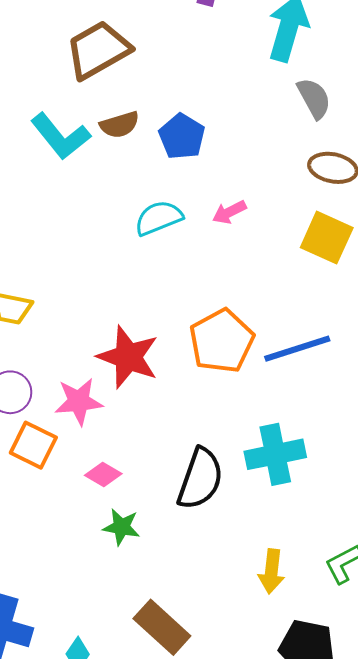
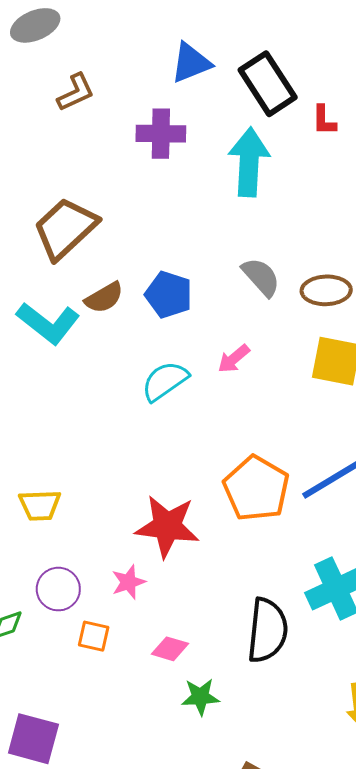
gray semicircle: (314, 98) -> (261, 277), moved
pink star: (79, 401) -> (128, 582), size x0.7
orange square: (33, 445) -> (94, 636), size x0.7

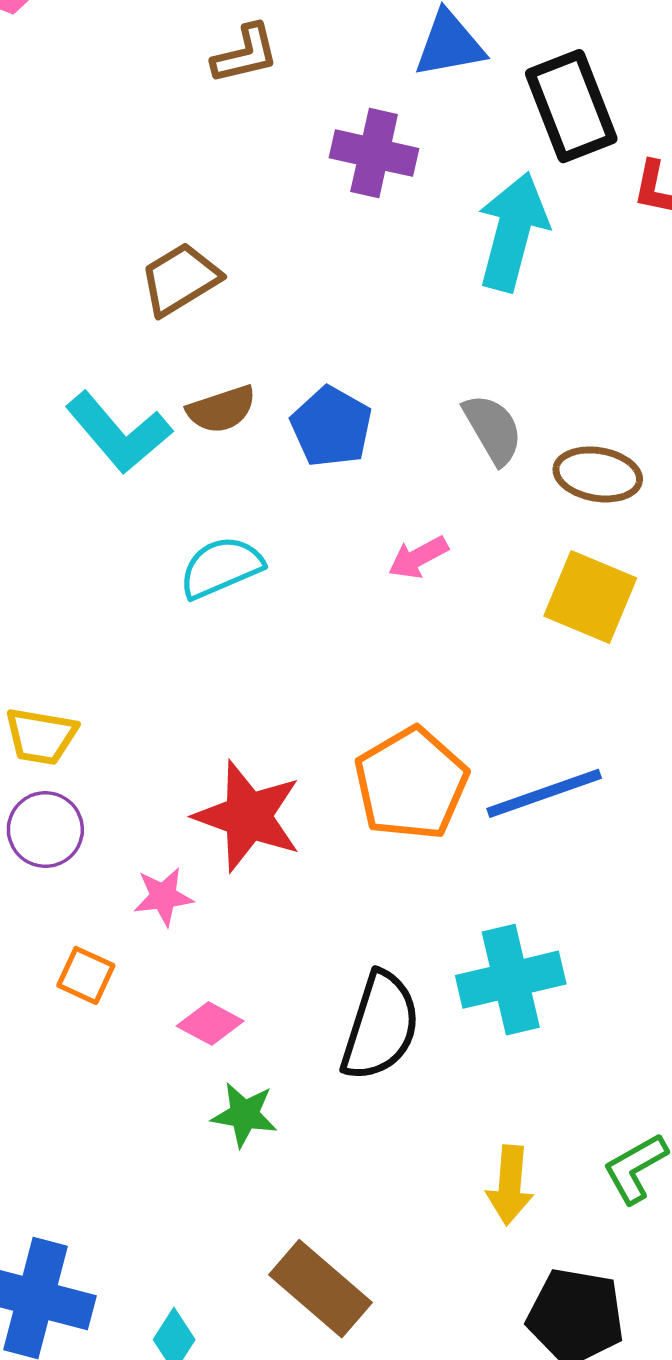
brown trapezoid: (65, 228) -> (180, 279), size x0.7
cyan semicircle: (165, 381) -> (221, 567), moved
purple circle: (58, 589) -> (45, 830), moved

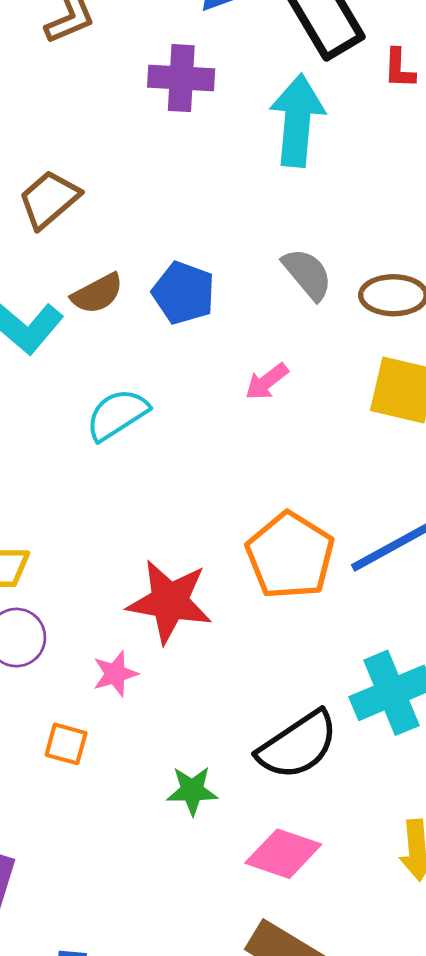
pink diamond: (210, 1023) -> (283, 854), moved, size x1.5
black semicircle: (380, 1026) -> (298, 745), turned 48
green star: (244, 1115) -> (192, 791), moved

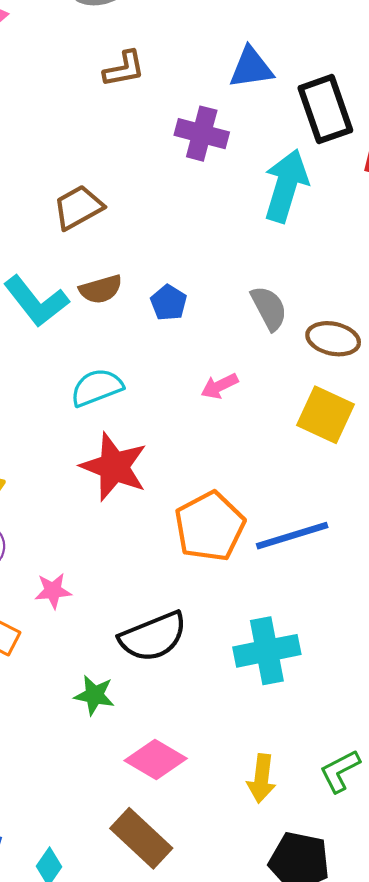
blue pentagon: (184, 293) -> (169, 303), size x0.7
red star: (170, 601) -> (114, 467), moved
black semicircle: (298, 745) -> (153, 637), moved

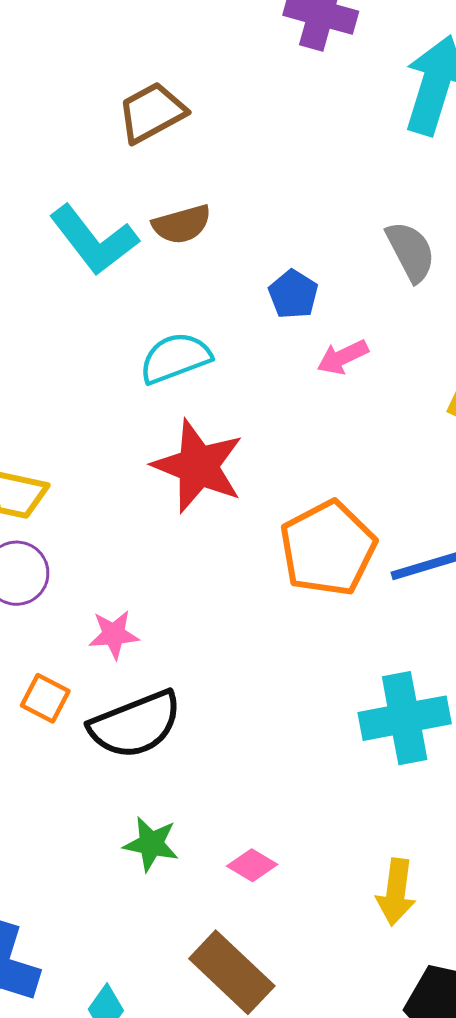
blue pentagon: (169, 303) -> (293, 294), moved
black semicircle: (153, 637) -> (135, 725), moved
green star: (94, 695) -> (151, 844), moved
pink diamond: (156, 760) -> (252, 865), size x0.6

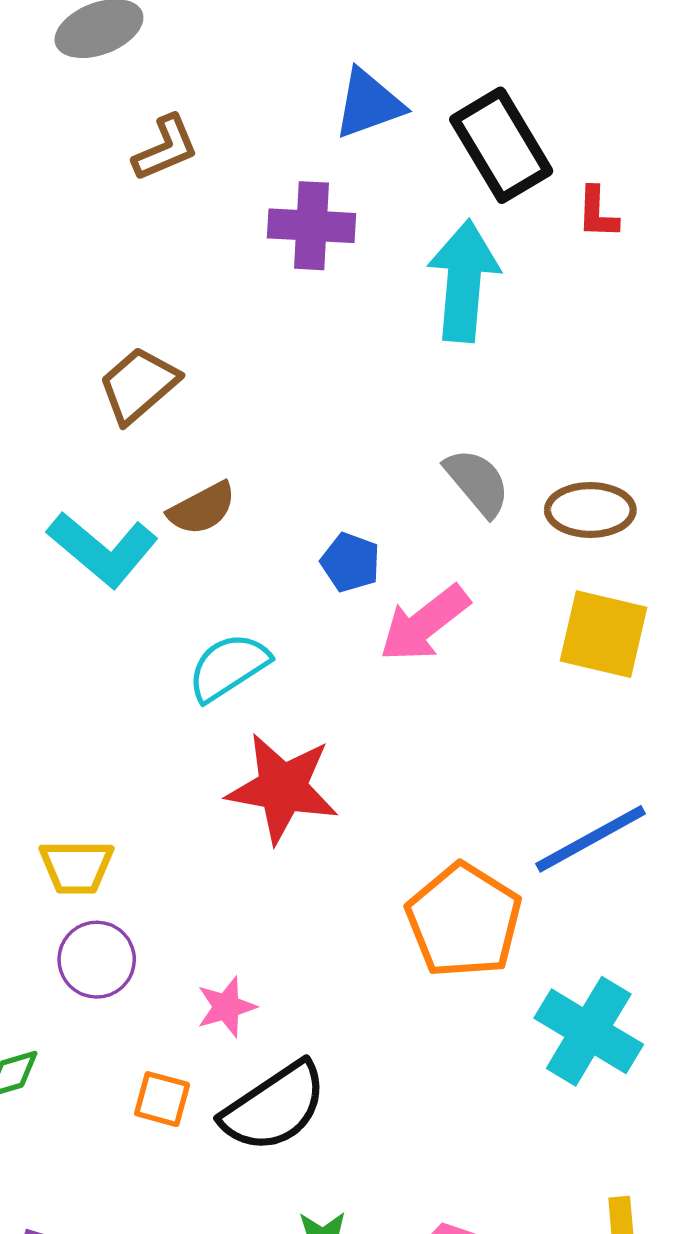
pink arrow: (343, 357) -> (424, 623), size x1.6
orange pentagon: (328, 548) -> (464, 921), moved
cyan cross: (405, 718) -> (589, 1031), turned -36

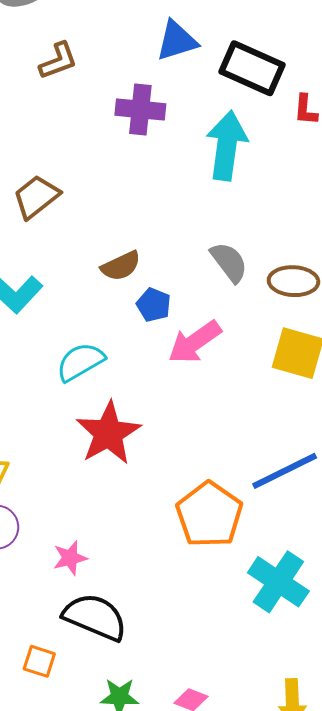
black rectangle: (501, 145) -> (252, 68), turned -38
brown semicircle: (202, 508) -> (121, 266), moved
red star: (283, 788) -> (108, 433), turned 30
orange square: (162, 1099) -> (39, 661), moved
black semicircle: (274, 1107) -> (95, 617), turned -126

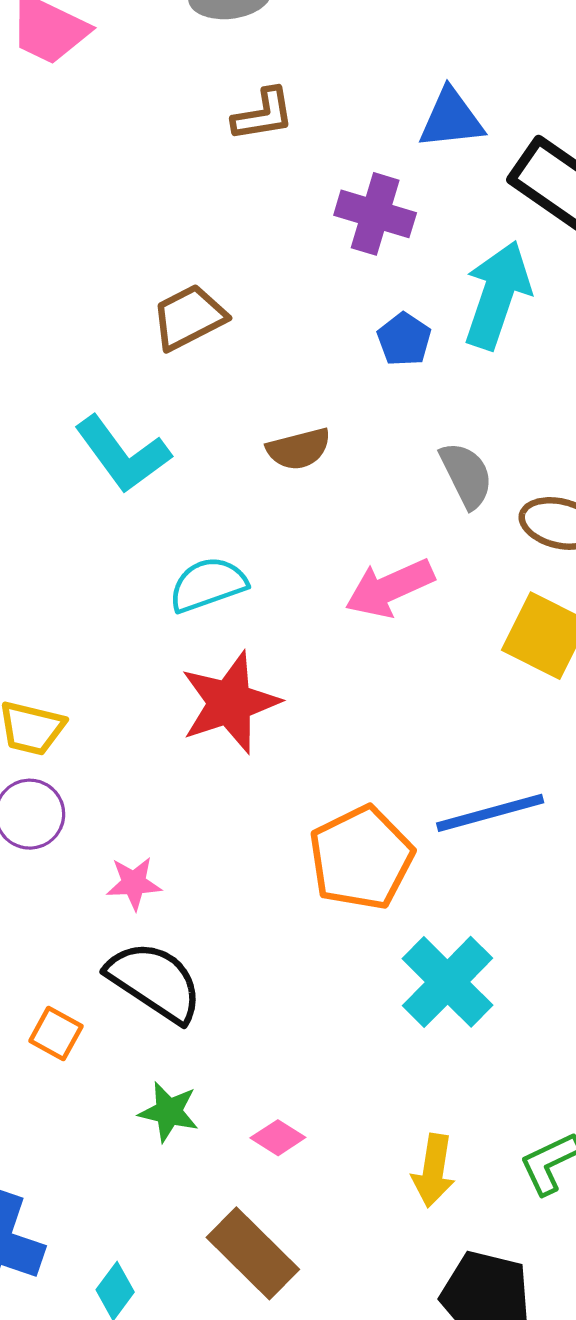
blue pentagon: (154, 305) -> (404, 339), moved

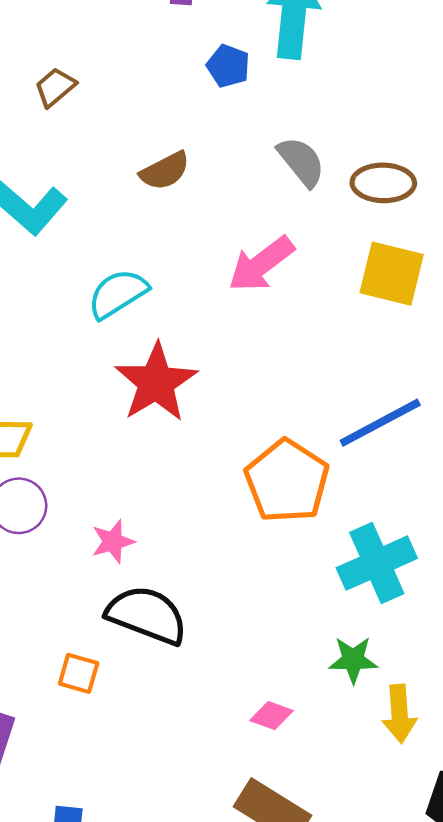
brown trapezoid: (189, 317) -> (55, 87), size x0.7
cyan cross: (447, 982) -> (377, 563), turned 34
green star: (169, 1112) -> (353, 660), moved

